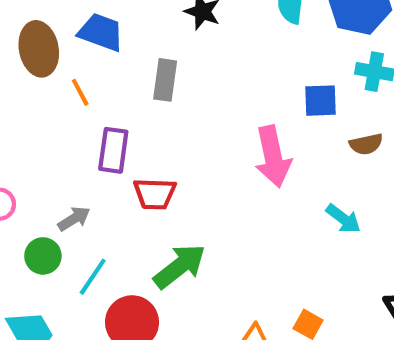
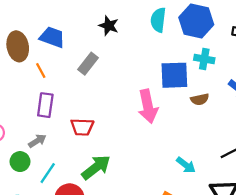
gray rectangle: (165, 80) -> (88, 64), turned 30
blue square: (320, 101) -> (174, 75), size x1.5
purple rectangle: (113, 150) -> (45, 105), moved
cyan arrow: (343, 219) -> (186, 165), moved

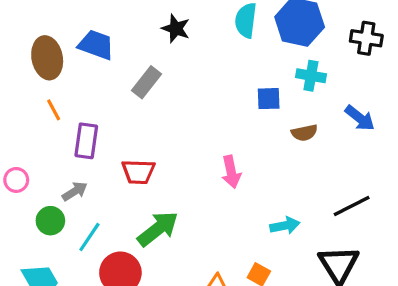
orange line: (41, 71) -> (54, 110), moved
blue square: (174, 75) -> (269, 99), size x0.6
pink arrow: (148, 106) -> (231, 172), moved, size x0.7
cyan arrow: (186, 165) -> (285, 226), turned -48

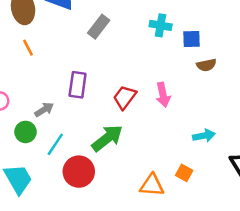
cyan cross: (311, 76) -> (161, 25), moved
brown semicircle: (304, 133) -> (206, 65), moved
purple rectangle: (86, 141) -> (78, 85), moved
red trapezoid: (138, 172) -> (125, 97), moved, turned 125

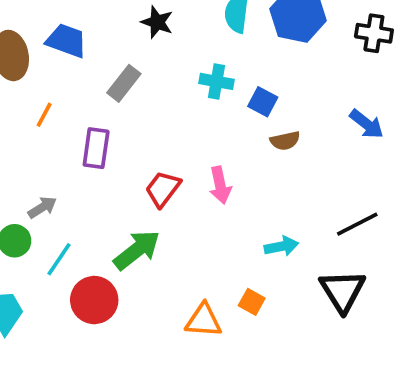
blue square: (192, 39) -> (263, 102), turned 30
orange line: (28, 48) -> (44, 115), moved, turned 56
purple rectangle: (78, 85) -> (96, 148), moved

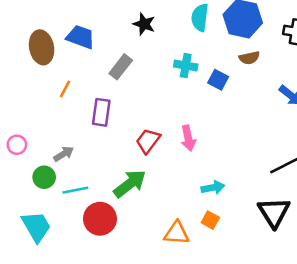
brown semicircle: (285, 141) -> (249, 58), moved
cyan arrow: (281, 246) -> (213, 188), moved
cyan line: (59, 259) -> (75, 190), turned 45

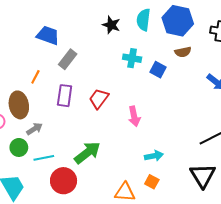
black star: (144, 24) -> (111, 25), moved
brown ellipse: (42, 47) -> (19, 105), moved
gray rectangle: (121, 67) -> (68, 59), moved
red trapezoid: (148, 141) -> (99, 99), moved

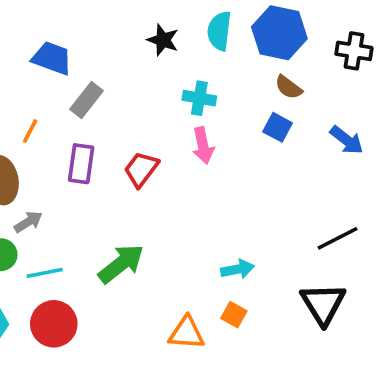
brown semicircle: (183, 52) -> (288, 87), turned 49
blue square: (158, 70) -> (278, 127), moved
pink arrow: (134, 116) -> (203, 145), moved
red circle: (64, 181) -> (54, 324), moved

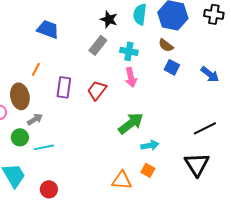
black cross: (354, 51) -> (214, 14), moved
brown semicircle: (288, 87) -> (166, 45), moved
gray rectangle: (87, 100) -> (98, 45), moved
green arrow: (121, 264) -> (131, 123), moved
red circle: (54, 324) -> (49, 189), moved, size x0.7

